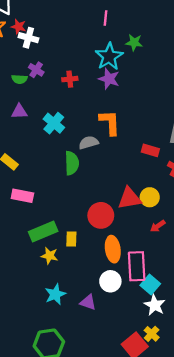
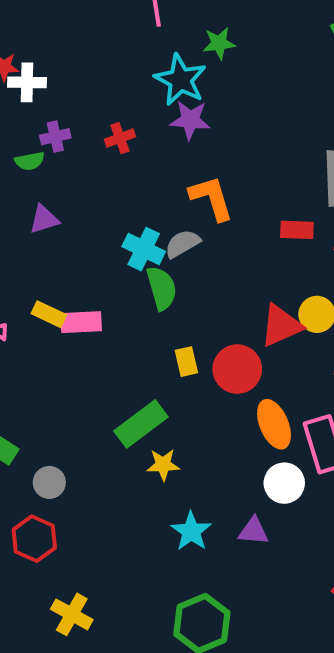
purple cross: (36, 70) -> (55, 137), turned -32
cyan cross: (54, 123) -> (144, 249), moved
pink rectangle: (22, 196) -> (81, 322), moved
yellow rectangle: (71, 239) -> (186, 362), moved

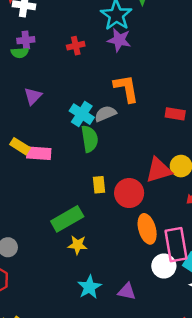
purple cross: (55, 137) -> (26, 40), moved
purple triangle: (44, 219) -> (33, 96), moved, turned -36
white circle: (284, 483) -> (164, 266), moved

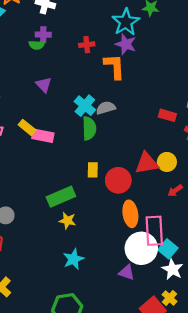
orange L-shape: (126, 88) -> (114, 66), moved
purple triangle: (33, 96) -> (44, 85), turned -35
white circle: (164, 266) -> (141, 248), size x1.5
purple triangle: (127, 291) -> (127, 272), moved

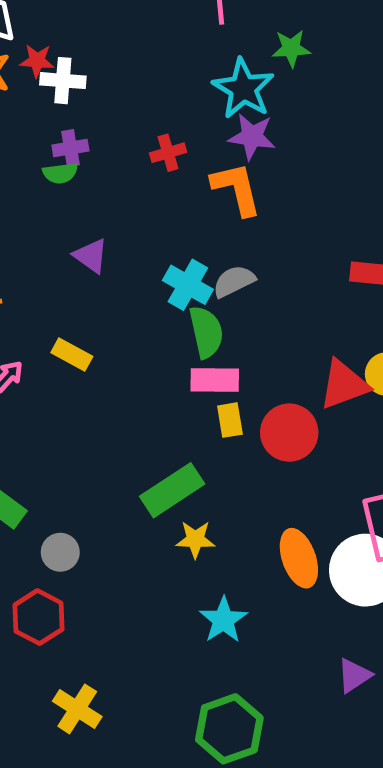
pink rectangle: (43, 136) -> (215, 380), moved
orange ellipse: (130, 214) -> (299, 558), moved
purple triangle: (127, 272) -> (354, 675), moved, turned -42

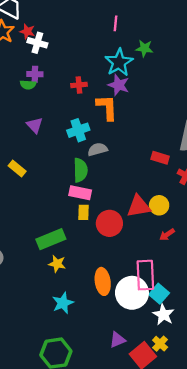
cyan cross: (188, 285) -> (78, 130), moved, turned 30

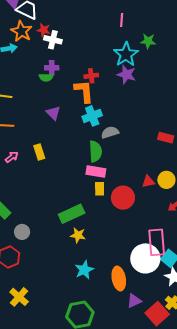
orange L-shape: (107, 107) -> (84, 91), moved
yellow rectangle: (17, 168) -> (39, 152), turned 35
red triangle: (139, 206) -> (148, 181), size x0.6
orange ellipse: (103, 281) -> (119, 278), moved

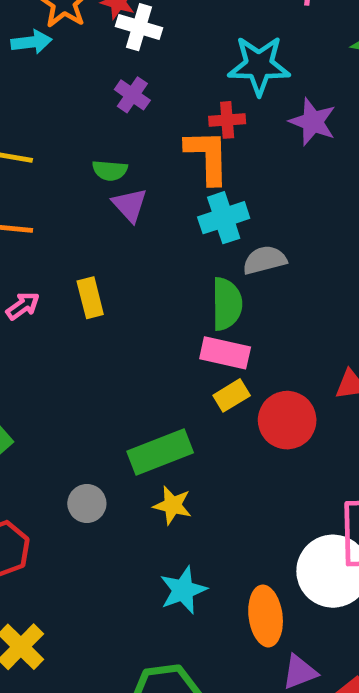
cyan star: (126, 54) -> (259, 65), moved, turned 30
purple cross: (52, 68) -> (132, 95), turned 32
green semicircle: (46, 77) -> (110, 170), moved
yellow rectangle: (100, 189) -> (232, 395), turned 56
gray circle: (22, 232) -> (87, 503), moved

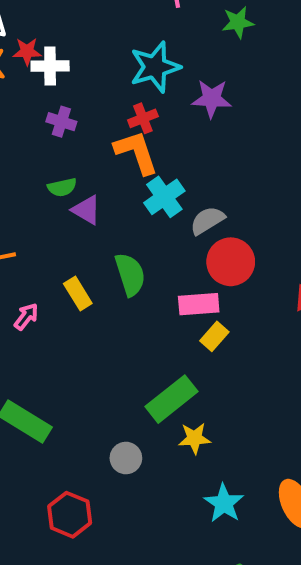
green semicircle: (227, 304) -> (130, 274), moved
red circle: (287, 420) -> (231, 262), moved

